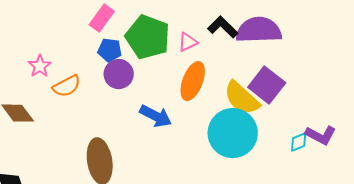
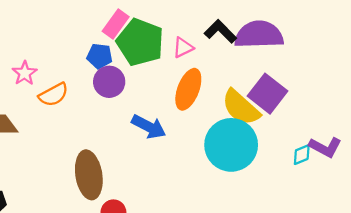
pink rectangle: (102, 18) -> (116, 24), moved

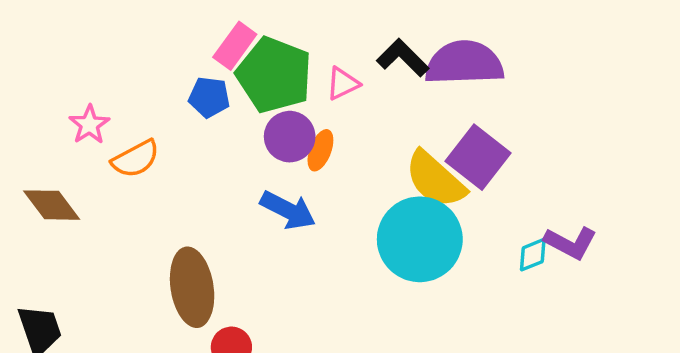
purple circle: (109, 82) -> (290, 137), moved
orange ellipse: (188, 89) -> (320, 150), moved, size x0.6

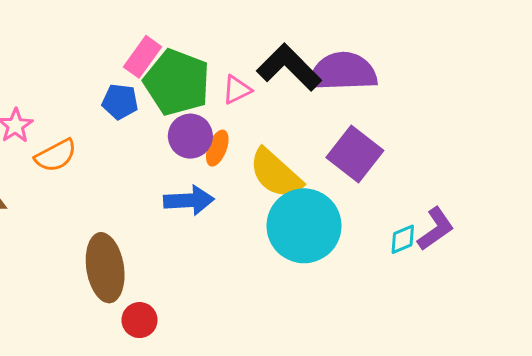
black L-shape: (403, 58) -> (289, 67), size x1.4
yellow semicircle: (435, 179) -> (276, 173), moved
blue arrow: (288, 210) -> (189, 200), turned -30
purple L-shape: (570, 243) -> (436, 229), turned -63

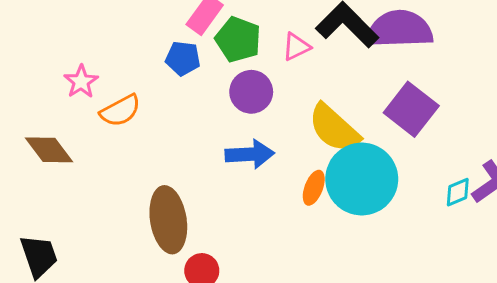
green pentagon: (177, 82) -> (238, 39), size x0.7
orange ellipse: (217, 148) -> (314, 188), moved

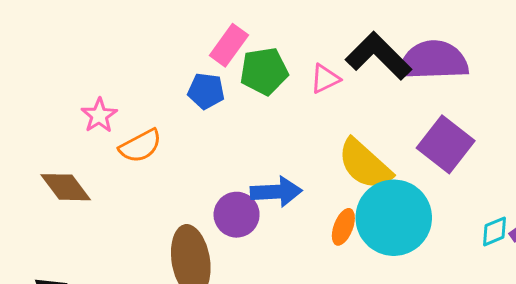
green pentagon: (238, 39) -> (264, 71), turned -30
purple circle: (251, 92) -> (237, 215), moved

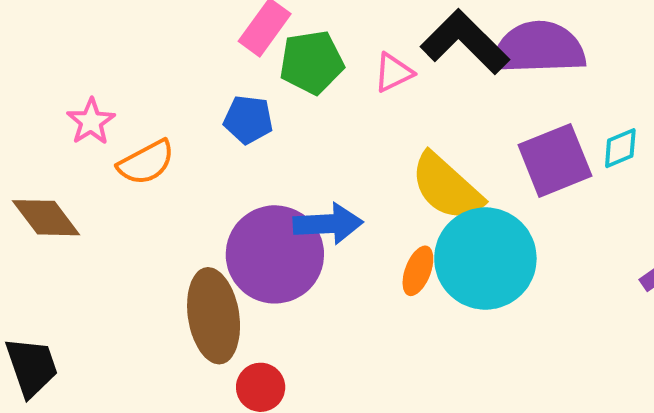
blue pentagon: (206, 91) -> (248, 120), moved
purple square: (446, 144) -> (555, 160), turned 30
purple circle: (237, 215) -> (275, 254), size x1.6
cyan diamond: (494, 231) -> (620, 148), moved

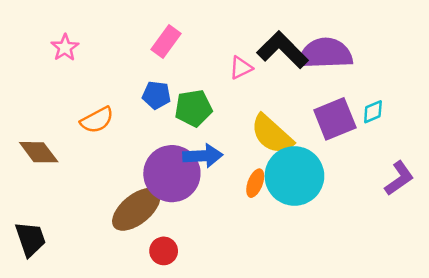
green pentagon: (312, 62) -> (193, 108), moved
pink star: (91, 122) -> (65, 48), moved
brown ellipse: (214, 316) -> (136, 209), turned 60

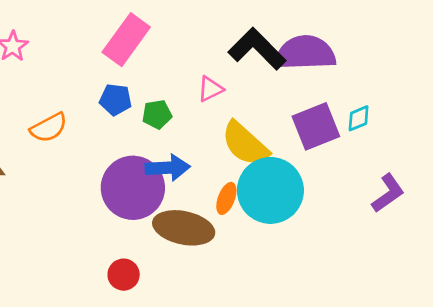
pink rectangle: (166, 42) -> (126, 40), size x1.4
pink triangle: (241, 68) -> (210, 89), moved
green pentagon: (193, 108) -> (157, 114), size x0.7
brown ellipse: (136, 209) -> (184, 228), moved, turned 51

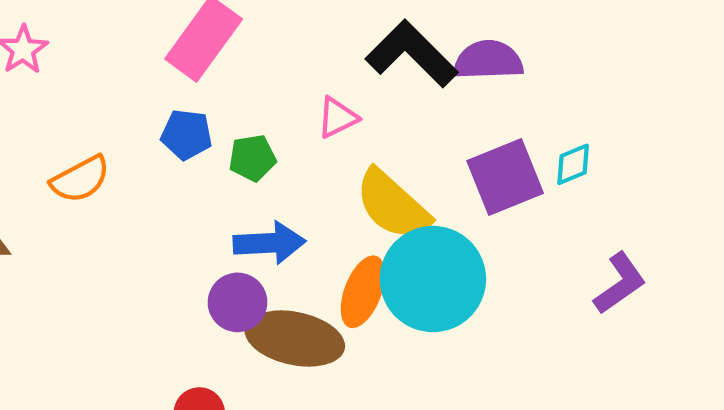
purple semicircle: (305, 53) -> (488, 60), size x0.7
purple circle: (133, 188) -> (238, 302), moved, size x0.6
orange ellipse: (226, 198) -> (363, 292), size x1.4

